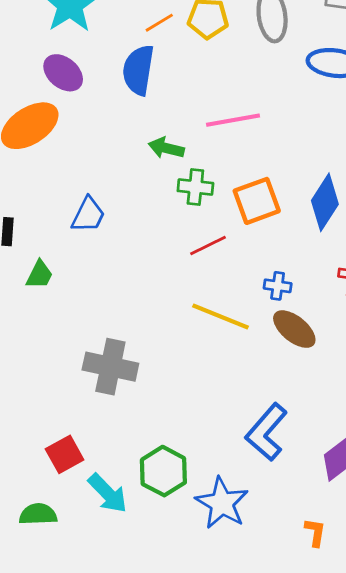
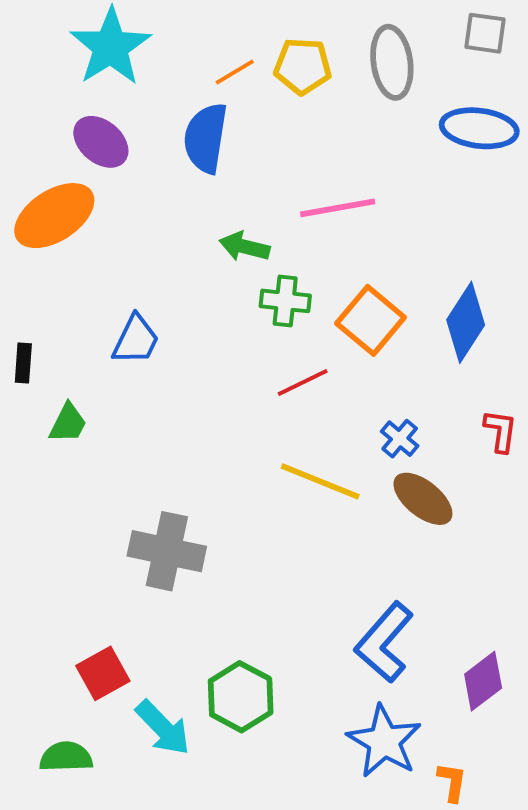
orange square: (257, 201) -> (371, 320), turned -30
blue cross: (278, 286) -> (400, 439), turned 32
blue star: (222, 503) -> (384, 741), moved

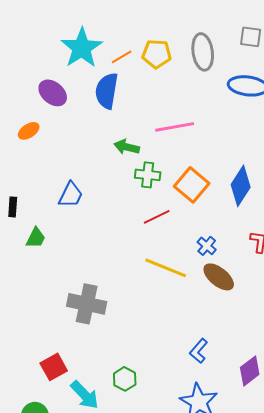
cyan star: (111, 47) -> (82, 48), moved
orange ellipse: (54, 216) -> (29, 131), size x0.5
blue L-shape: (384, 642) -> (199, 351), size x0.6
green hexagon: (241, 697) -> (125, 379), size x0.7

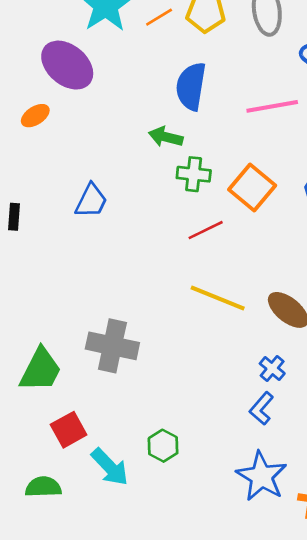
blue semicircle: (107, 91) -> (191, 86), moved
purple ellipse: (53, 93) -> (67, 65), size x1.4
pink line: (175, 127) -> (272, 106), moved
green trapezoid: (36, 238) -> (41, 370), moved, size x1.6
blue cross: (207, 246) -> (272, 368), moved

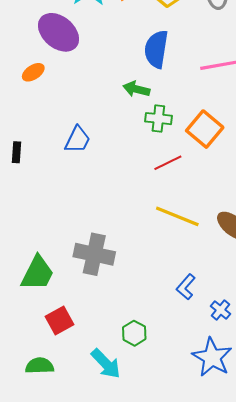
blue cross: (272, 368) -> (220, 310), moved
blue L-shape: (262, 408) -> (186, 287), moved
cyan arrow: (110, 467) -> (106, 364), moved

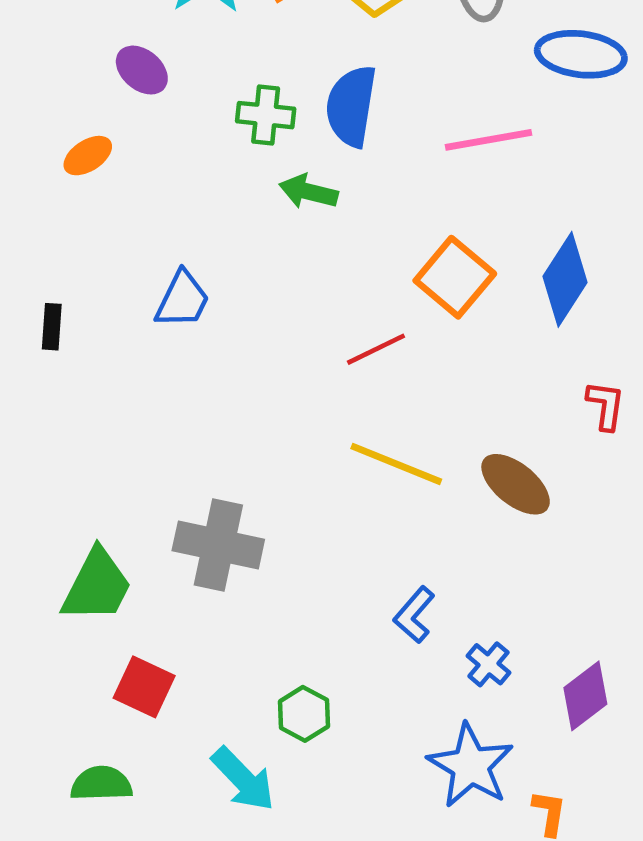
purple ellipse: (58, 32) -> (142, 70), size x0.6
green cross: (158, 119) -> (266, 115), moved
red square: (60, 321) -> (144, 687), turned -36

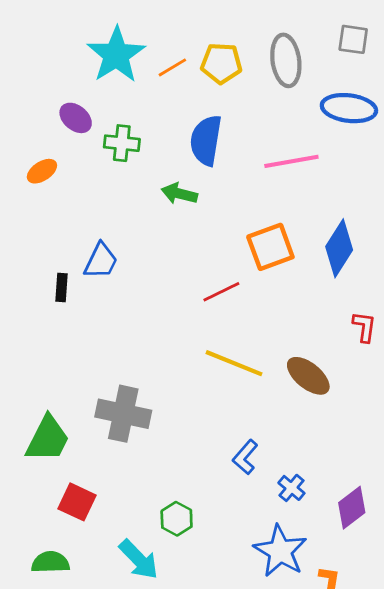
green cross: (266, 115) -> (122, 143), moved
orange square: (455, 277) -> (270, 247), turned 30
black rectangle: (52, 327) -> (62, 288), moved

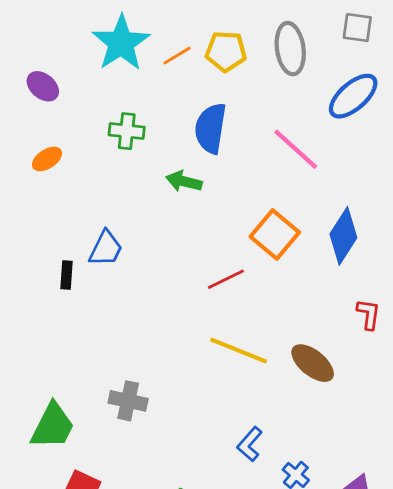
blue ellipse: (349, 108) -> (353, 96), turned -48
purple ellipse: (76, 118) -> (43, 86), moved
pink line: (291, 161) -> (296, 149), turned 52
orange square: (270, 247) -> (275, 234), turned -30
gray cross: (123, 414) -> (128, 401), size x0.7

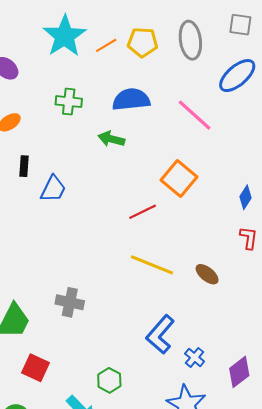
blue semicircle: (211, 128) -> (131, 99), turned 75
blue diamond: (343, 236) -> (246, 197), moved, size x0.6
black rectangle: (67, 275) -> (24, 166), moved
brown ellipse: (313, 363) -> (207, 274), size x0.7
blue L-shape: (250, 444) -> (160, 335), size x1.5

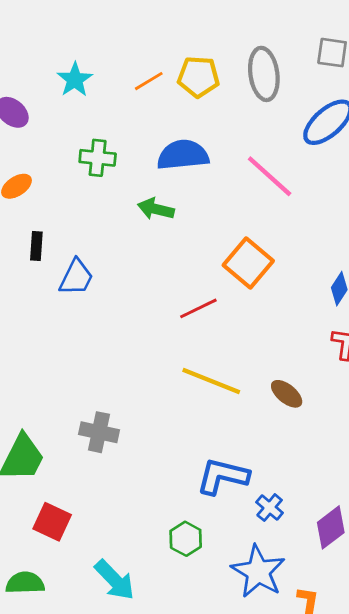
cyan star: (65, 36) -> (75, 80), moved, size x0.6
blue L-shape: (160, 335) -> (223, 476), turned 63
green hexagon: (109, 380) -> (186, 539), moved

